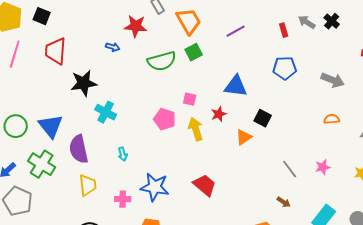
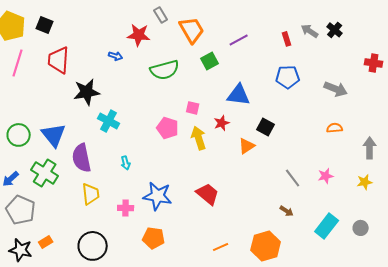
green square: (194, 52) -> (210, 61), moved

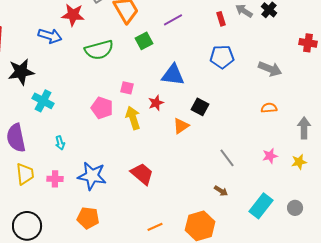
blue arrow: (116, 56) -> (50, 36), size x1.6
pink star: (326, 176) -> (270, 156), moved
pink cross: (126, 208) -> (55, 179), moved

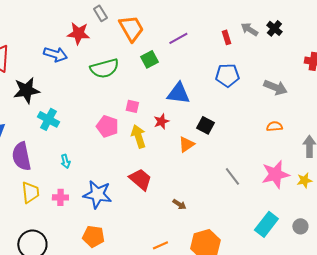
pink star: (270, 156) -> (275, 174), size x1.8
red trapezoid: (142, 174) -> (140, 179), moved
brown arrow: (221, 191) -> (179, 204), moved

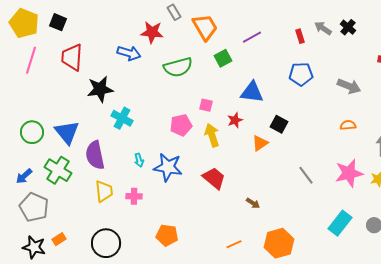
pink pentagon: (107, 126) -> (181, 125), turned -30
blue star: (97, 194) -> (168, 167), moved

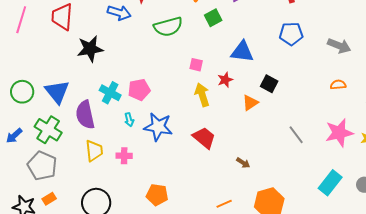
cyan cross: (122, 118) -> (110, 93), moved
pink pentagon: (181, 125) -> (139, 90), moved
gray pentagon: (34, 207) -> (42, 166), moved

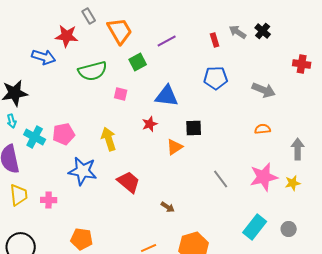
pink square: (196, 65) -> (121, 94), moved
black square: (269, 84) -> (194, 128), turned -30
yellow arrow: (202, 95) -> (109, 139), moved
cyan arrow: (129, 120) -> (12, 121), moved

